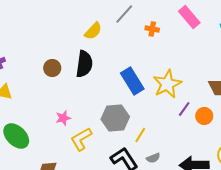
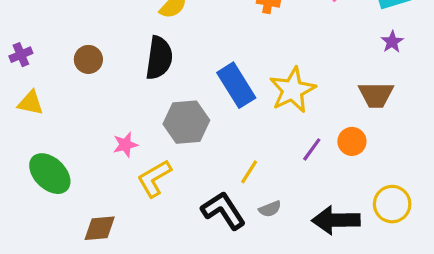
brown circle: (52, 68) -> (88, 59), moved
purple line: (184, 109) -> (312, 149), moved
gray hexagon: (115, 118) -> (186, 122), moved

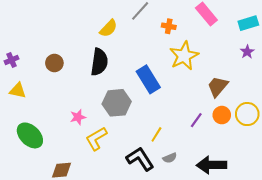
yellow star: (292, 90) -> (184, 56), moved
brown trapezoid: (376, 95) -> (218, 86), moved, turned 130
yellow circle: (392, 204) -> (247, 114), moved

